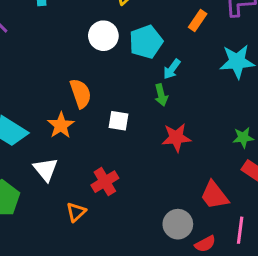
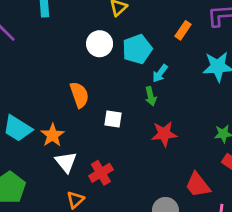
orange star: (61, 125) -> (52, 135), moved
white triangle: (46, 169) -> (66, 162), moved

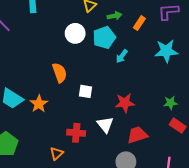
green arrow: (151, 96) -> (114, 16), moved, turned -88
white triangle: (66, 162) -> (105, 125), moved
red cross: (101, 173) -> (76, 133), turned 36
red trapezoid: (198, 185) -> (137, 135), moved, turned 110

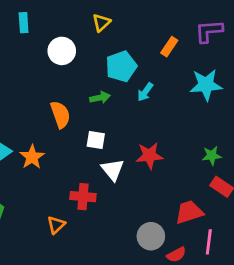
green arrow: (114, 16) -> (100, 98), moved
white circle: (75, 33) -> (62, 51), moved
white triangle: (105, 125) -> (113, 170), moved
red trapezoid: (137, 135) -> (189, 212), moved

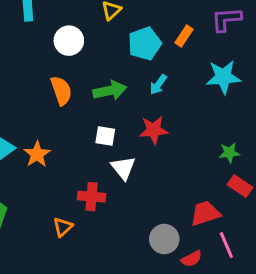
cyan pentagon: (121, 66) -> (145, 44), moved
green arrow: (100, 98) -> (110, 91), size x1.5
orange semicircle: (60, 115) -> (61, 91), moved
red star: (149, 156) -> (154, 130), moved
pink line: (209, 242) -> (226, 245), turned -30

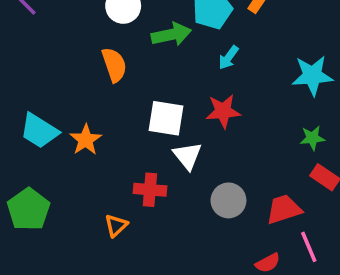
cyan star: (223, 77) -> (312, 75), moved
green arrow: (110, 91) -> (171, 34), moved
white square: (105, 136) -> (166, 118), size x1.5
gray circle: (164, 239) -> (228, 200), moved

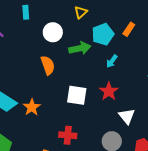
red star: (223, 111) -> (109, 91), turned -30
white triangle: (187, 156) -> (127, 116), moved

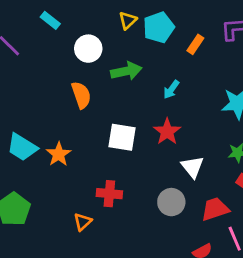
cyan rectangle: (26, 12) -> (50, 20), turned -48
cyan pentagon: (103, 34) -> (159, 27), moved

